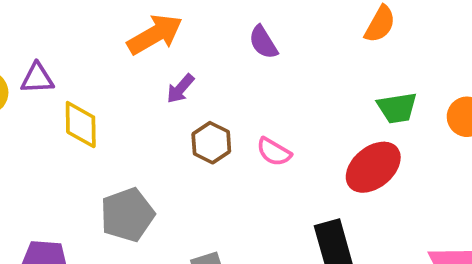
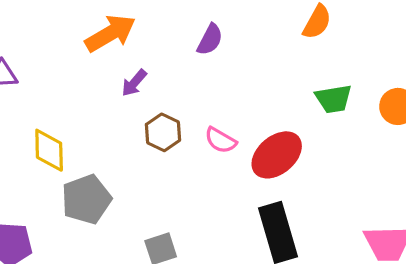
purple semicircle: (263, 42) -> (210, 40), turned -120
yellow diamond: (81, 125) -> (49, 150), moved
red ellipse: (373, 167) -> (277, 155), moved

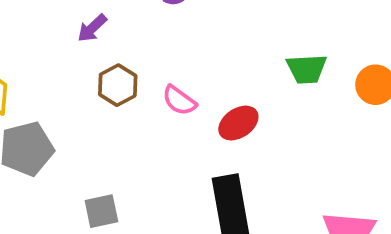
red ellipse: (277, 155) -> (238, 123), size x0.7

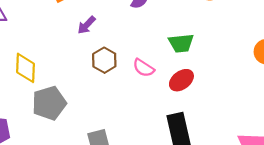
green trapezoid: (307, 69) -> (181, 43), moved

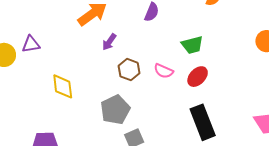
gray pentagon: (49, 103) -> (115, 110), moved

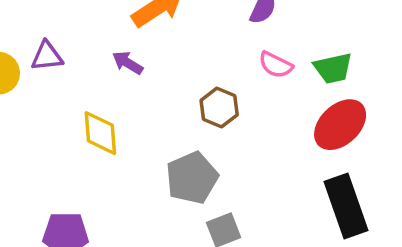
purple arrow: (109, 42) -> (128, 63), moved, turned 84
pink semicircle: (164, 71) -> (276, 65), moved
red ellipse: (198, 77) -> (340, 125), size x1.4

